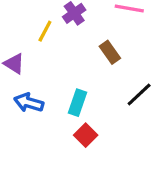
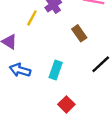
red square: (86, 135) -> (66, 104), moved

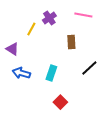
brown rectangle: (79, 33) -> (71, 42), turned 32

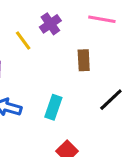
yellow line: (31, 29) -> (23, 41), turned -64

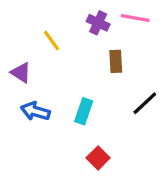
purple cross: (50, 24) -> (98, 23), moved, turned -30

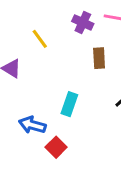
blue arrow: (35, 111) -> (32, 125), moved
red square: (98, 158) -> (56, 147), moved

